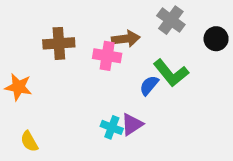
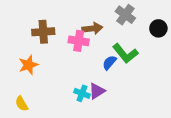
orange star: (18, 87) -> (28, 65), moved, turned -30

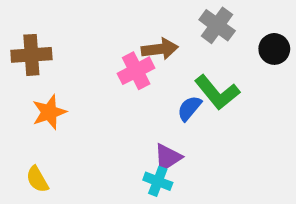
brown cross: (43, 32) -> (31, 55), moved
pink cross: (79, 41) -> (136, 71), turned -36
cyan cross: (82, 93) -> (158, 181), moved

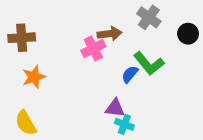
purple triangle: (168, 158) -> (115, 108), turned 40
yellow semicircle: (37, 179) -> (26, 123), size x1.4
cyan cross: (158, 181) -> (124, 124), moved

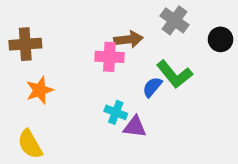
pink cross: (93, 49) -> (109, 57), turned 30
cyan cross: (124, 124) -> (116, 112), moved

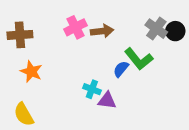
gray cross: (174, 20) -> (156, 29), moved
pink cross: (109, 57) -> (76, 27), moved, turned -30
orange star: (40, 90) -> (31, 72), turned -30

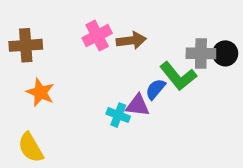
gray cross: (156, 29) -> (201, 53), moved, turned -35
black circle: (175, 31) -> (225, 53), moved
purple triangle: (107, 101) -> (138, 105), moved

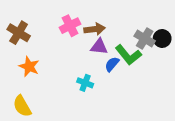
brown cross: (26, 45) -> (19, 33), turned 35
gray cross: (201, 53) -> (145, 39), turned 30
purple triangle: (138, 105) -> (99, 47), moved

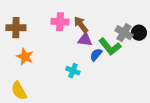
pink cross: (70, 26) -> (60, 22), turned 30
brown arrow: (94, 29) -> (81, 25), turned -120
brown cross: (19, 33) -> (16, 28), turned -30

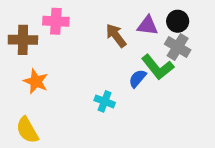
pink cross: (60, 22) -> (56, 21), moved
black circle: (139, 33) -> (178, 21), moved
purple triangle: (85, 40) -> (148, 26), moved

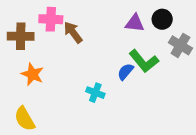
brown arrow: (116, 36) -> (73, 32), moved
gray cross: (178, 47) -> (180, 45), moved

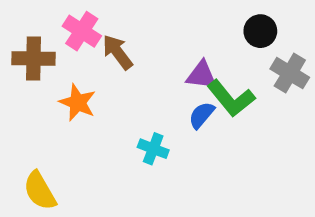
pink cross: (51, 19) -> (82, 31), turned 30
purple triangle: (135, 23) -> (202, 75), moved
orange star: (32, 74) -> (78, 103), moved

